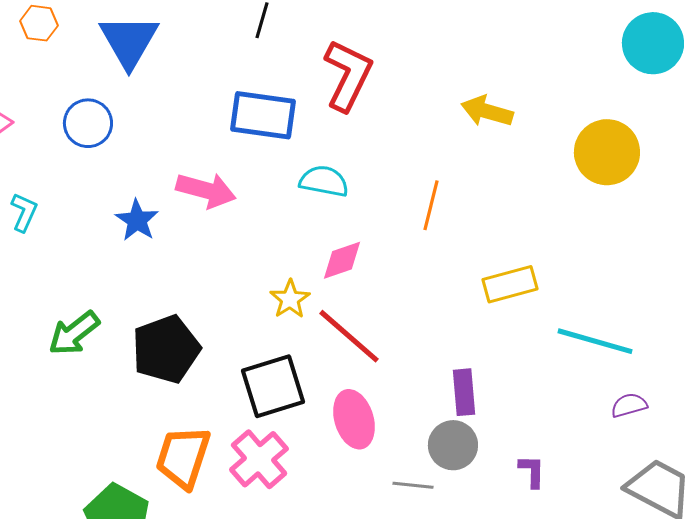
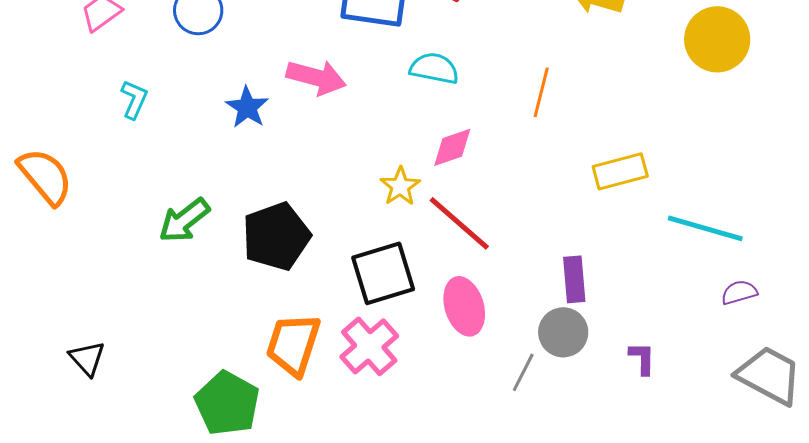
gray line: (413, 485) -> (523, 372), turned -69

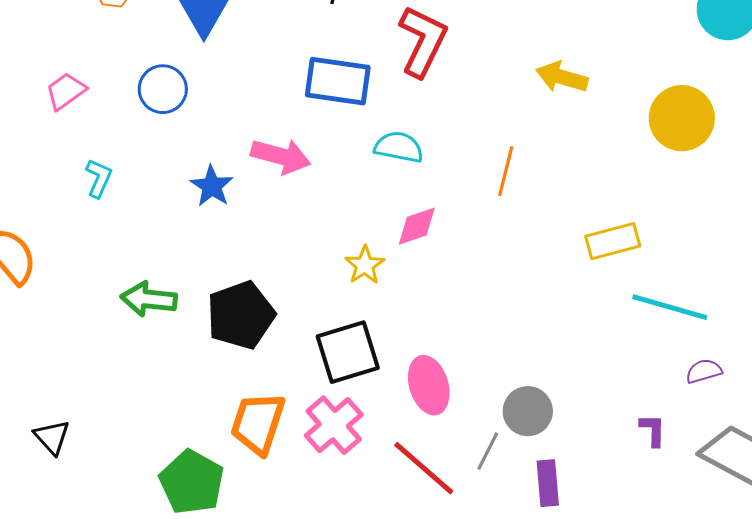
yellow rectangle: (620, 171) -> (613, 241), moved
green arrow: (184, 220) -> (149, 299), turned 44
red line: (459, 223) -> (424, 468), moved
purple rectangle: (574, 279) -> (548, 483), moved
purple L-shape: (642, 358) -> (653, 430), moved

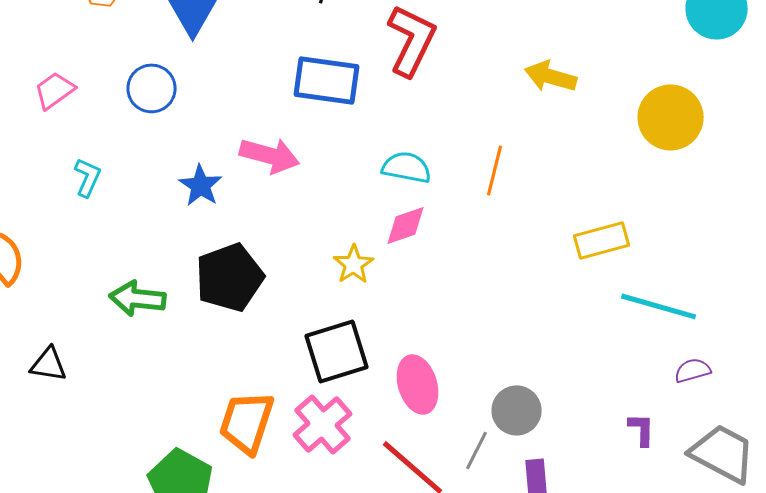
cyan semicircle: (399, 147) -> (407, 167), moved
black pentagon: (241, 315) -> (230, 277), moved
black triangle: (52, 437) -> (49, 364), moved, turned -39

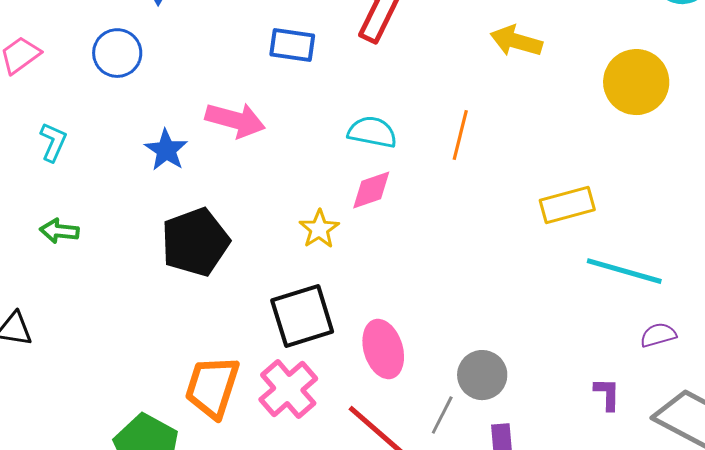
blue rectangle: (327, 80) -> (292, 45), size x0.7
green arrow: (138, 298) -> (59, 231), moved, size x0.7

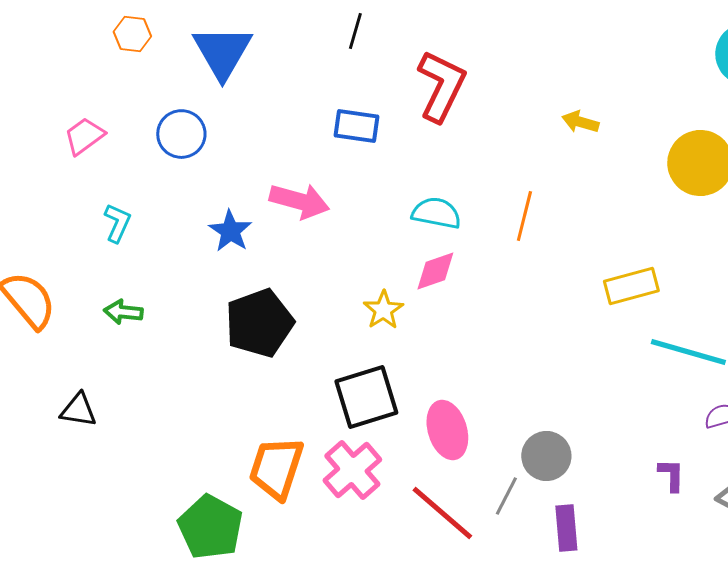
yellow arrow: (516, 41) -> (580, 122), size x0.7

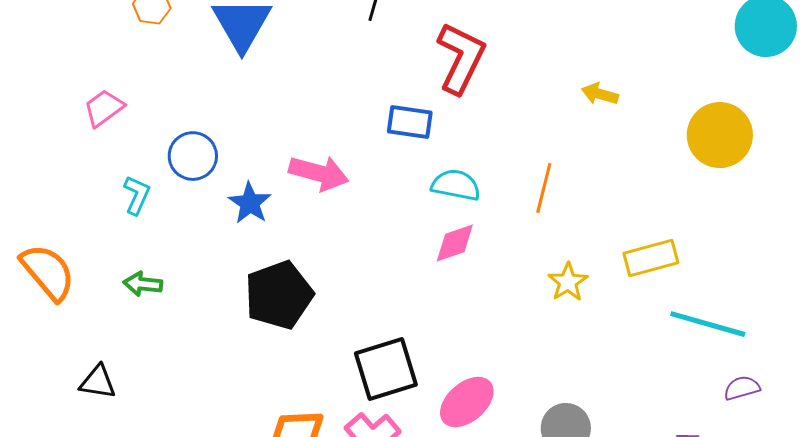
blue rectangle: (356, 126) -> (410, 122), moved
blue circle: (181, 134) -> (193, 156), moved
yellow star: (383, 310) -> (568, 282), moved
pink ellipse: (447, 430) -> (467, 402), turned 66

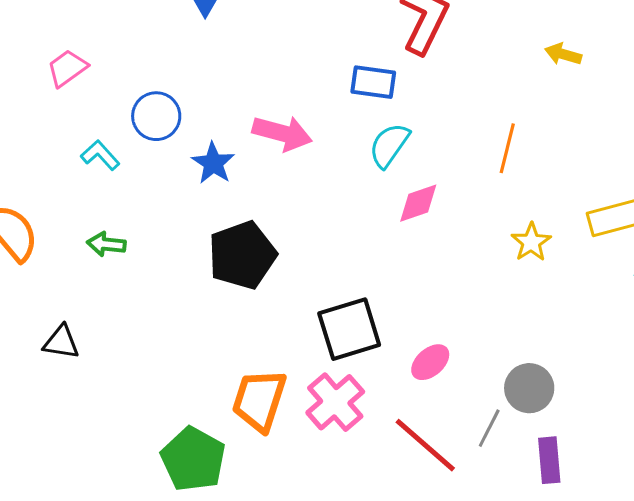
cyan semicircle: (456, 185) -> (389, 145), moved, turned -66
cyan L-shape: (137, 195) -> (100, 155), turned -66
pink ellipse: (467, 402) -> (430, 362), size x0.7

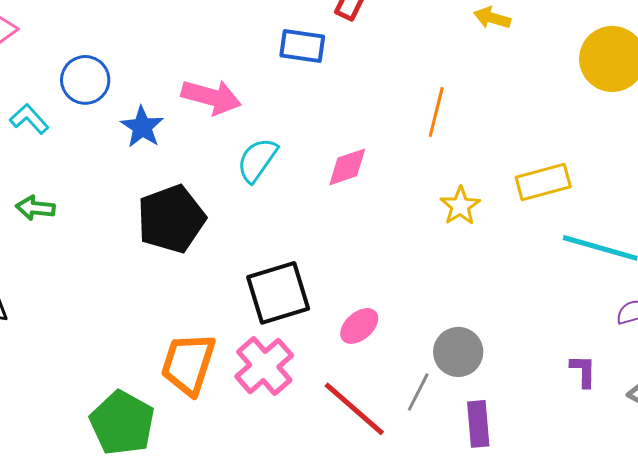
cyan semicircle: (389, 145) -> (257, 160), moved

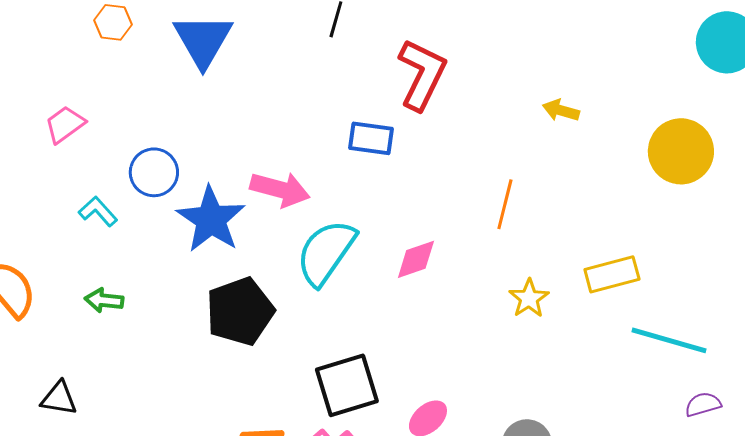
blue star: (142, 127) -> (211, 219), size x1.6
cyan semicircle: (257, 160) -> (326, 252), size x1.5

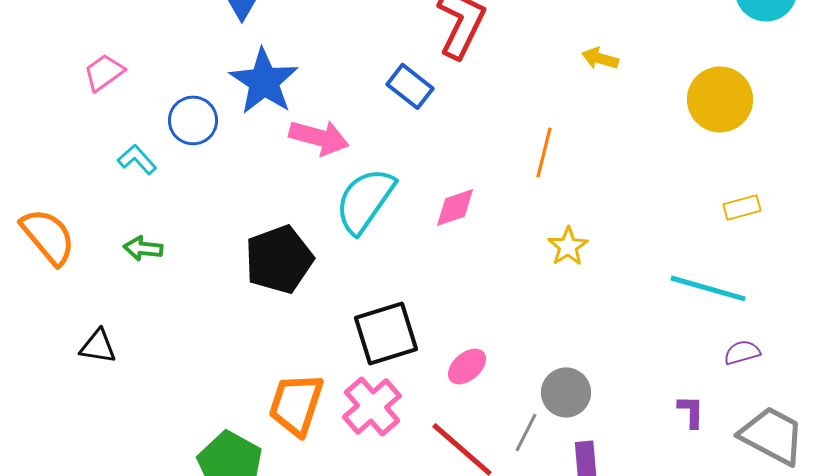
blue rectangle: (371, 138) -> (410, 86), turned 30
blue star: (211, 219) -> (264, 81), moved
yellow rectangle: (612, 274) -> (742, 207), moved, size x0.7

